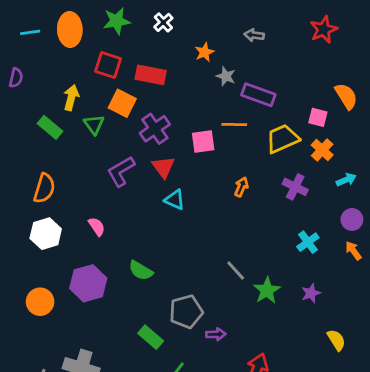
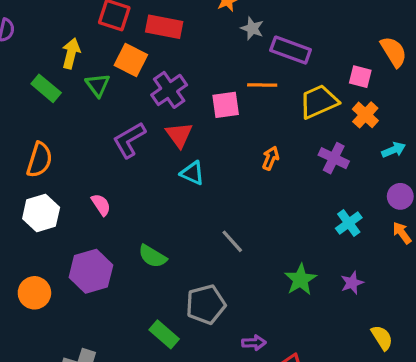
gray line: (236, 271) -> (232, 241), moved
purple arrow: (216, 334) -> (254, 343), moved

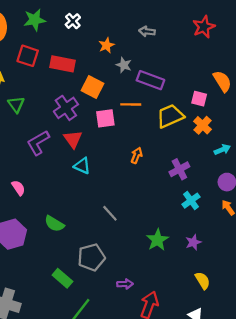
orange square: (131, 60) -> (93, 87), moved
purple cross: (334, 158) -> (179, 169), moved, turned 36
yellow semicircle: (382, 338) -> (203, 280), moved

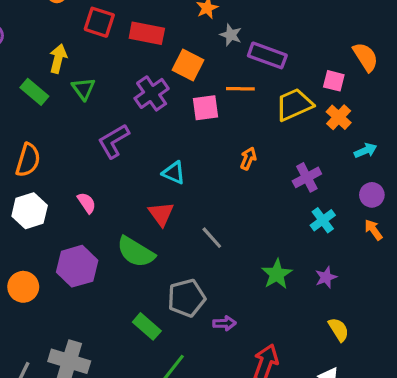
red triangle: (73, 139) -> (161, 214), moved
green semicircle: (54, 224) -> (136, 252), size x1.4
purple arrow: (125, 284) -> (224, 323), moved

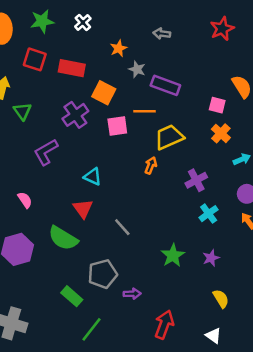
yellow trapezoid: (294, 105) -> (169, 137), moved

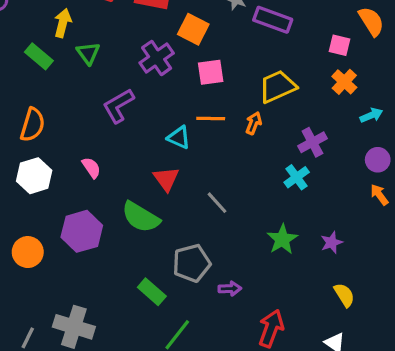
orange line: (144, 111) -> (211, 118), moved
cyan cross: (209, 214) -> (297, 177), moved

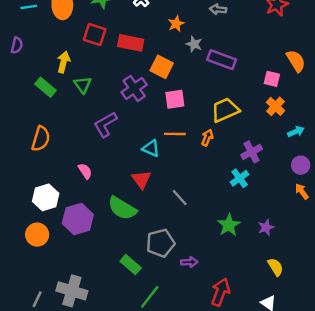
white hexagon: (34, 176) -> (46, 197), moved

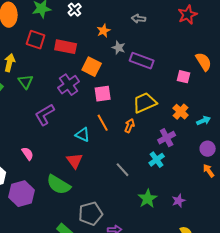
orange cross: (276, 106) -> (181, 112), moved
orange line: (175, 134) -> (103, 123), turned 60
gray line: (180, 197) -> (123, 170), moved

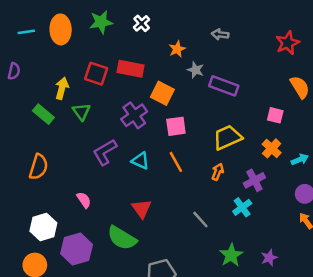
red star: (188, 15) -> (288, 43), moved
red square: (36, 40) -> (96, 74), moved
pink square: (184, 77) -> (275, 115), moved
orange arrow: (130, 126) -> (218, 172), moved
cyan triangle: (83, 135) -> (140, 161), moved

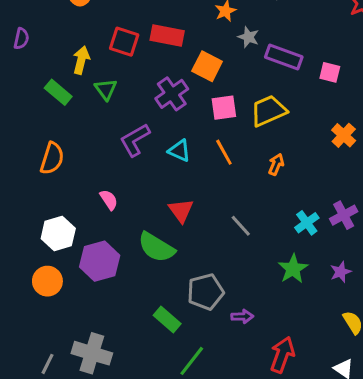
pink square: (275, 115) -> (330, 72), moved
yellow trapezoid: (227, 137) -> (268, 111), moved
purple cross: (254, 180) -> (344, 215), moved
cyan cross: (242, 207) -> (307, 223), moved
gray line: (200, 220) -> (241, 226), moved

